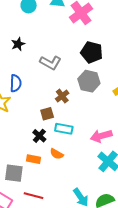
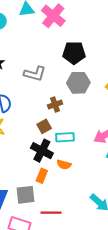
brown cross: (62, 96) -> (55, 105), turned 32
black cross: (39, 136) -> (42, 151), size x1.5
orange rectangle: (33, 159) -> (42, 176), turned -64

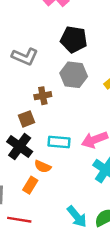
cyan rectangle: (65, 137) -> (59, 142), moved
orange rectangle: (42, 176) -> (30, 185), moved

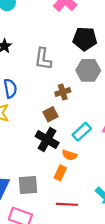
gray L-shape: (25, 57) -> (43, 59), turned 80
cyan rectangle: (59, 142) -> (82, 132), turned -42
red line: (19, 220) -> (67, 204), moved

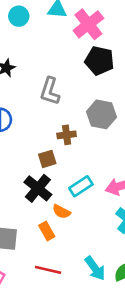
black pentagon: (85, 39) -> (99, 61), moved
orange rectangle: (60, 173) -> (47, 231), turned -64

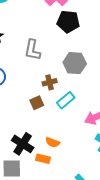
cyan rectangle: (81, 186) -> (66, 100), moved
black cross: (38, 188) -> (23, 144), moved
orange rectangle: (47, 231) -> (43, 159), turned -40

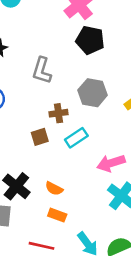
orange rectangle: (43, 159) -> (57, 215), moved

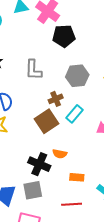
brown square: (40, 137) -> (46, 121), size x1.6
orange semicircle: (54, 188) -> (60, 154), moved

